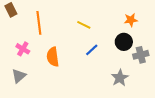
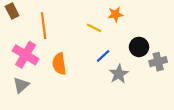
orange star: (131, 20) -> (115, 14), moved
pink cross: (23, 49) -> (26, 55), size x1.6
gray star: (120, 78) -> (119, 74), moved

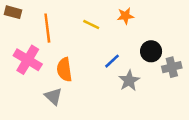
brown rectangle: (12, 11) -> (13, 12), turned -48
yellow line: (94, 28) -> (91, 24), moved
gray triangle: (21, 85) -> (53, 96), moved, turned -36

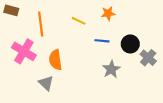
blue line: (112, 61) -> (102, 41), moved, turned 48
gray cross: (172, 67) -> (148, 58), turned -35

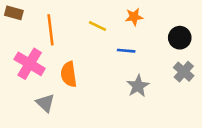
black circle: (130, 44) -> (180, 38), moved
gray triangle: (46, 83) -> (45, 103), moved

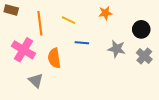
yellow line: (97, 26) -> (69, 20), moved
blue line: (126, 51) -> (82, 43), moved
gray star: (138, 86) -> (117, 49), moved, turned -30

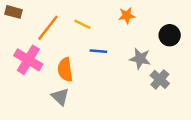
orange line: (40, 23) -> (48, 28), turned 45
gray cross: (144, 56) -> (160, 79), moved
gray triangle: (36, 81) -> (60, 97), moved

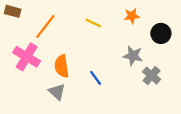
orange star: (127, 16) -> (132, 16), moved
yellow line: (82, 24) -> (93, 23), moved
blue line: (98, 51) -> (96, 78), moved, turned 49

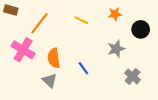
gray star: (133, 56) -> (116, 49), turned -30
gray cross: (152, 76) -> (132, 76), moved

